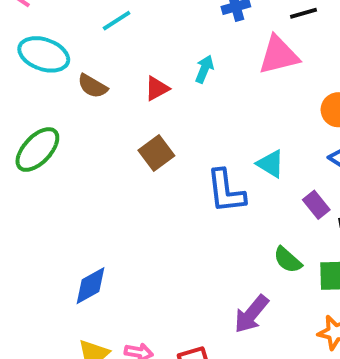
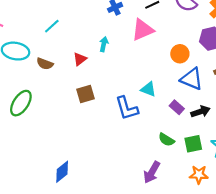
brown square: (156, 153) -> (86, 94), turned 30

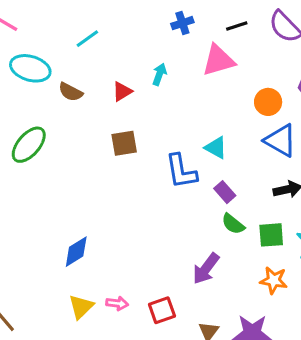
purple rectangle: (177, 107) -> (225, 192), moved

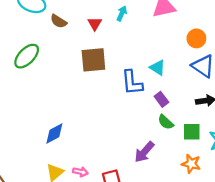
red triangle: (122, 91) -> (95, 24), turned -32
brown square: (124, 143) -> (93, 60), size x1.4

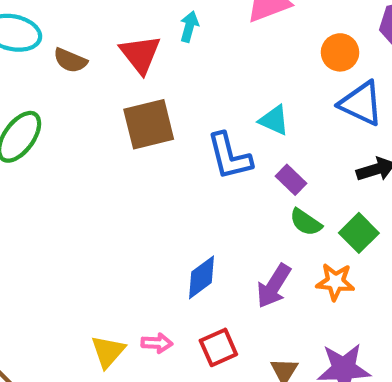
red triangle: (95, 24) -> (140, 54), size x1.5
green square: (192, 132) -> (359, 233), turned -36
blue diamond: (54, 133) -> (202, 277), moved
orange star: (191, 164) -> (335, 282), moved

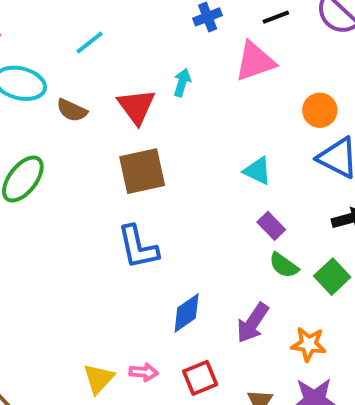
blue L-shape: (229, 156) -> (138, 247), moved
orange star: (335, 282) -> (309, 344), moved

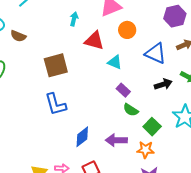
red triangle: (136, 106) -> (94, 41), moved, turned -35
orange circle: (320, 110) -> (127, 30), moved
green square: (332, 277) -> (152, 127), moved
purple arrow: (253, 323) -> (116, 140), turned 60

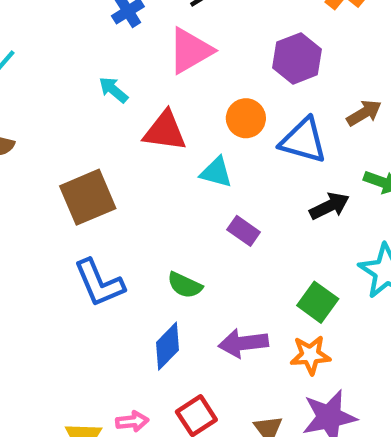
purple hexagon: (175, 16) -> (297, 58), moved
cyan arrow: (74, 19) -> (113, 90), turned -56
orange circle: (127, 30) -> (246, 118), moved
green semicircle: (131, 110) -> (185, 285), moved

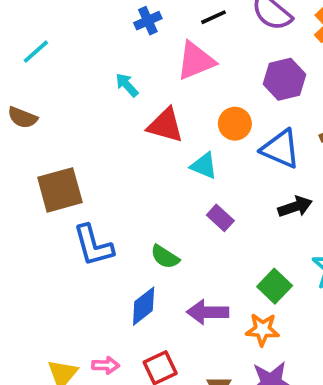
brown square: (88, 197) -> (60, 190), moved

